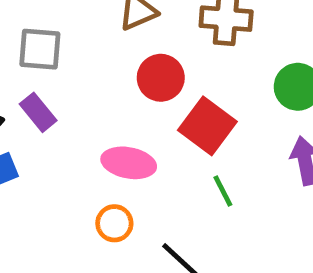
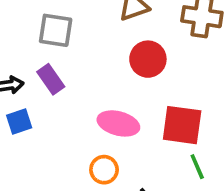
red square: (207, 126) -> (182, 125), moved, turned -33
green line: (223, 191) -> (197, 167), moved

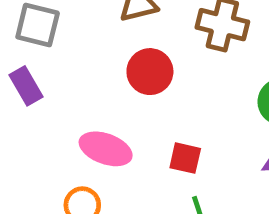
red square: (182, 125) -> (185, 158), size x0.6

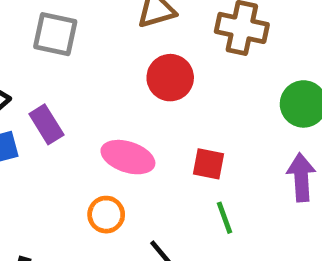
purple rectangle: (26, 86) -> (46, 124), moved

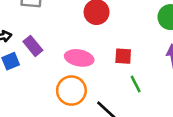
orange circle: (106, 215) -> (71, 91), size x1.5

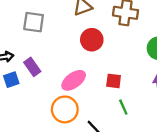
pink ellipse: (79, 58) -> (74, 80), turned -50

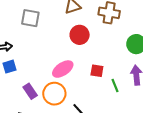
purple rectangle: (32, 67) -> (30, 91), moved
green line: (123, 107) -> (115, 86), moved

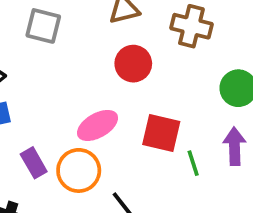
red square: (97, 71) -> (161, 133), size x1.5

